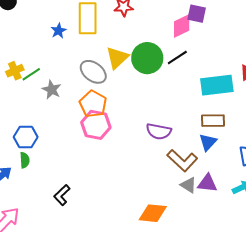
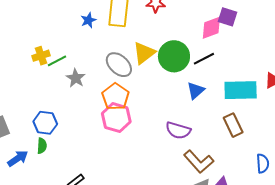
brown rectangle: (213, 121) -> (233, 125), turned 60
blue triangle: (208, 142) -> (196, 91), moved

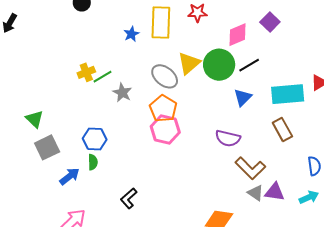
purple square: (227, 17) -> (270, 22), turned 30
pink diamond: (211, 28) -> (238, 35), moved

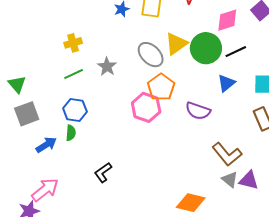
green line: (103, 77) -> (74, 74), moved
orange pentagon: (163, 109) -> (161, 87), moved
purple semicircle: (228, 138) -> (198, 111), moved

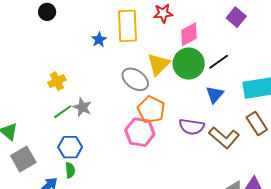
pink diamond: (227, 20) -> (189, 34), moved
gray star: (107, 67) -> (82, 107), moved
brown L-shape: (227, 154) -> (224, 138), moved

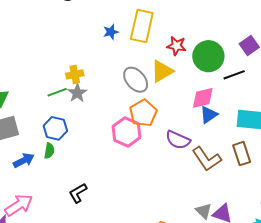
red star: (163, 13) -> (177, 46), moved
pink diamond: (189, 34) -> (203, 98), moved
black line: (219, 62) -> (234, 75), moved
green circle: (189, 64) -> (208, 56), moved
yellow cross: (57, 81) -> (75, 74), moved

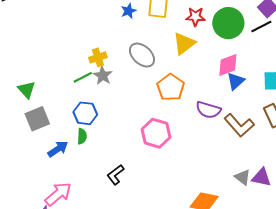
black line: (234, 75) -> (261, 26), moved
gray ellipse: (136, 80) -> (142, 55), moved
pink hexagon: (127, 132) -> (156, 133), moved

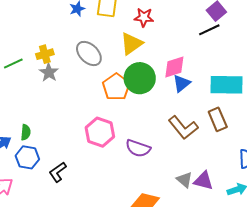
green circle: (228, 23) -> (140, 78), moved
green line: (83, 77) -> (13, 64), moved
purple semicircle: (208, 110) -> (138, 148), moved
blue hexagon: (85, 113) -> (27, 157), moved

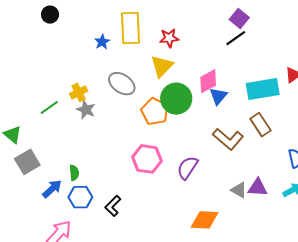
purple semicircle: (138, 148) -> (187, 168), turned 115

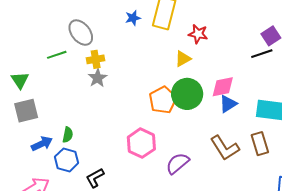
yellow triangle: (162, 66) -> (183, 59), size x0.7
gray ellipse: (122, 84) -> (81, 33), moved
green line: (49, 107) -> (57, 55), moved

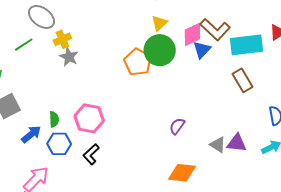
yellow triangle: (183, 59) -> (159, 23), moved
pink hexagon: (141, 143) -> (89, 118), moved
brown L-shape: (225, 148) -> (215, 30), moved
purple semicircle: (178, 163) -> (177, 126), moved, size x0.7

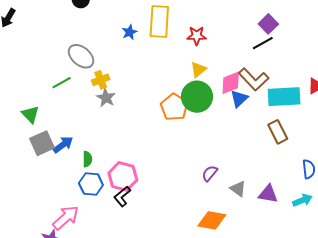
pink hexagon: (89, 118) -> (123, 176), moved
blue arrow: (31, 134) -> (63, 145), moved
gray triangle: (218, 145) -> (238, 189), moved

